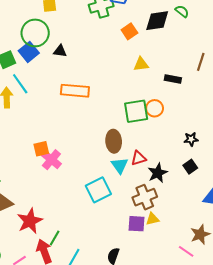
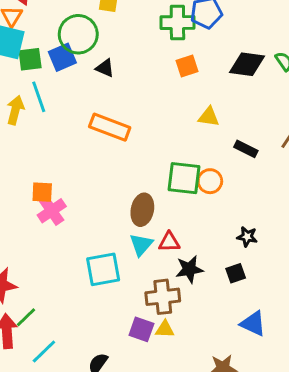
orange square: (129, 31) -> (187, 66), moved

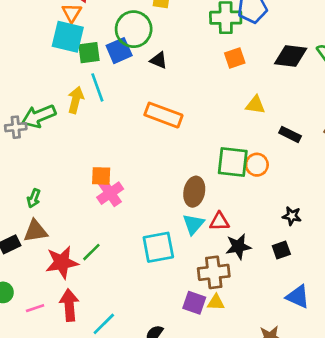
green line: (26, 317) -> (91, 252), moved

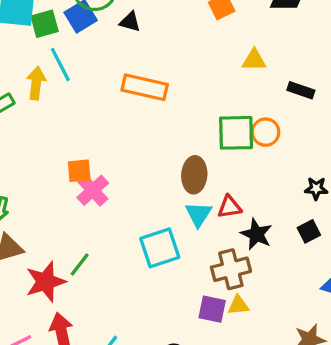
black star: (238, 247) -> (256, 234), turned -30

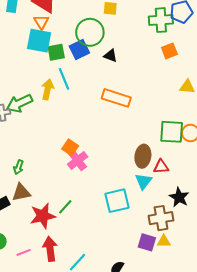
orange square: (79, 171) -> (70, 147), turned 35
red triangle: (230, 207) -> (161, 167), moved

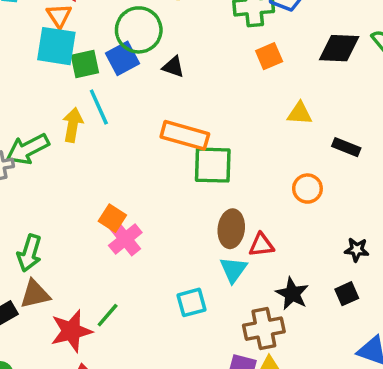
green square: (172, 132) -> (213, 165), moved
green arrow: (19, 167) -> (29, 253), size x1.5
cyan square: (117, 201) -> (191, 302), size x0.7

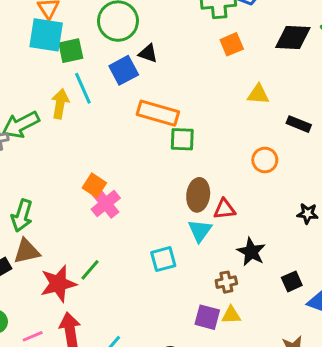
blue square: (122, 58) -> (124, 70), moved
green square: (213, 165) -> (182, 139), size x0.7
black square: (347, 294) -> (292, 281), moved
brown cross: (264, 329) -> (226, 282), size x0.6

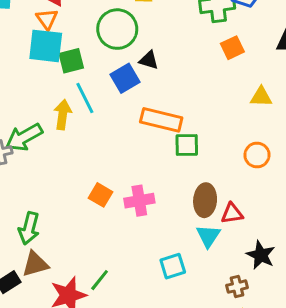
orange circle: (265, 160) -> (257, 155), moved
pink cross: (106, 204) -> (139, 201), moved, turned 32

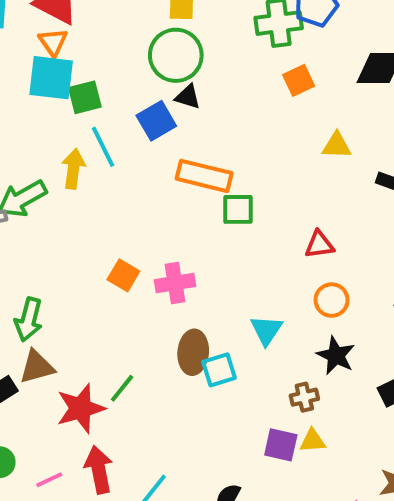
green circle: (117, 29) -> (176, 55), moved
orange circle: (257, 155) -> (332, 300), moved
brown ellipse: (205, 200) -> (193, 352), moved
red triangle: (232, 213) -> (319, 245), moved

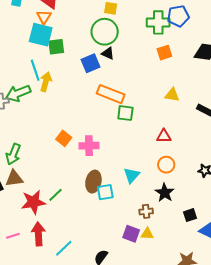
yellow triangle: (337, 146) -> (172, 95), moved
cyan line: (103, 147) -> (35, 70), moved

